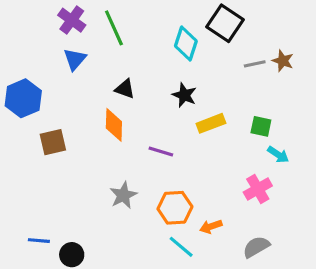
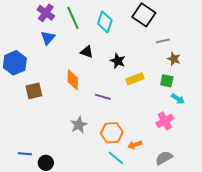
cyan diamond: (186, 44) -> (105, 22), moved
brown star: (283, 61) -> (174, 59), moved
black triangle: (125, 89) -> (87, 52), moved

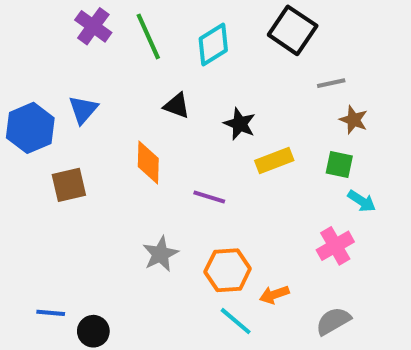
cyan diamond: (105, 22) -> (213, 45), turned 40
blue triangle: (48, 38) -> (83, 110), moved

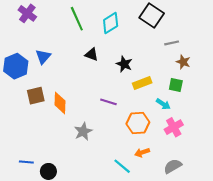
purple cross: (93, 26) -> (27, 13), moved
orange diamond: (148, 162) -> (60, 103), moved
cyan arrow: (362, 201) -> (163, 104), moved
orange hexagon: (228, 270) -> (138, 123), moved

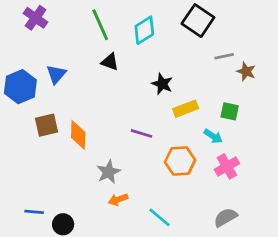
black triangle: (92, 55) -> (110, 62), moved
brown star: (183, 62) -> (246, 71), moved
orange arrow: (142, 152) -> (118, 199), moved

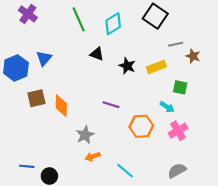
black triangle: (110, 62) -> (97, 54), moved
yellow rectangle: (186, 109) -> (156, 67), moved

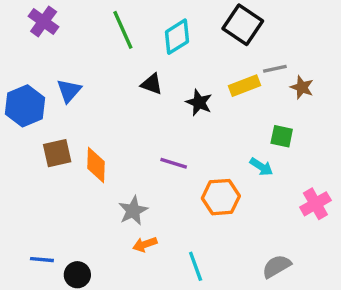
yellow rectangle: (156, 67) -> (245, 86), moved
pink cross: (178, 131) -> (315, 204), moved
cyan line: (125, 171) -> (196, 266), turned 30

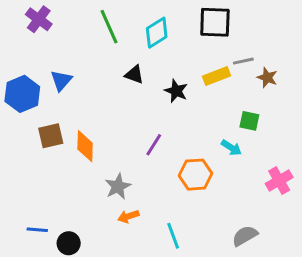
black square: (243, 25) -> (215, 22), turned -32
purple line: (174, 163) -> (154, 145), turned -75

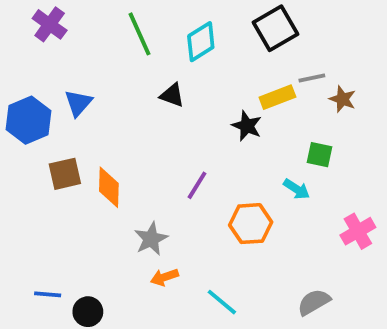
black square: (215, 22) -> (276, 28), turned -32
black star: (176, 91) -> (247, 126), moved
cyan line: (173, 236) -> (222, 302), turned -30

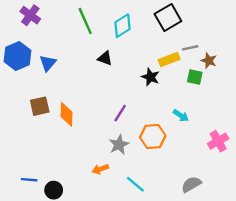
blue hexagon: (28, 120) -> (17, 56), moved
green square: (320, 155) -> (195, 77), moved
gray star: (151, 239) -> (119, 145), moved

